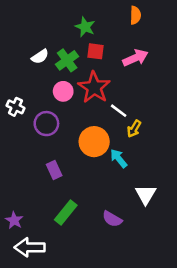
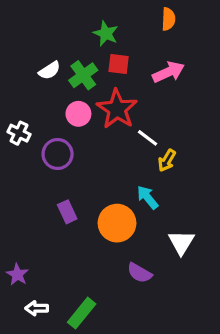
orange circle: (94, 142) -> (117, 223), moved
green rectangle: (66, 213) -> (82, 313), moved
white arrow: (30, 247) -> (37, 308), size x0.6

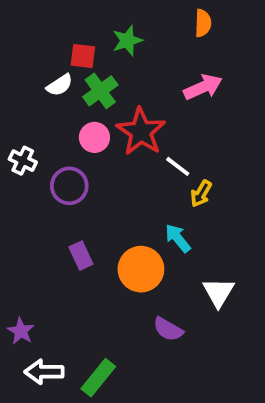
green star: (106, 33) -> (127, 41), turned 30
red square: (119, 64) -> (83, 56), moved
white arrow: (37, 308) -> (44, 372), size x1.4

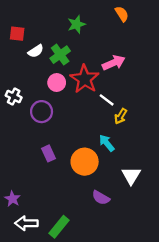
orange semicircle: (203, 23) -> (122, 14), turned -35
red square: (83, 56) -> (17, 34), moved
pink arrow: (203, 87) -> (114, 63), moved

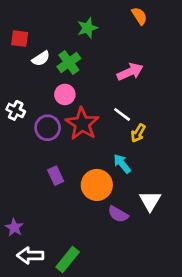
red star: (85, 79) -> (82, 124), moved
purple semicircle: (101, 198) -> (118, 214), moved

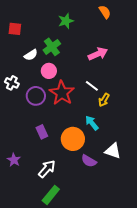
white semicircle: (41, 59) -> (31, 55), moved
white triangle: (150, 201) -> (113, 151), turned -42
purple star: (14, 228) -> (14, 160), moved
white arrow: (30, 255) -> (47, 169), moved, turned 132

